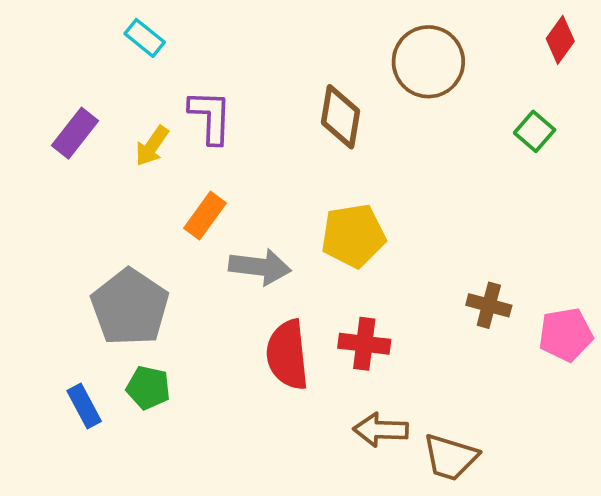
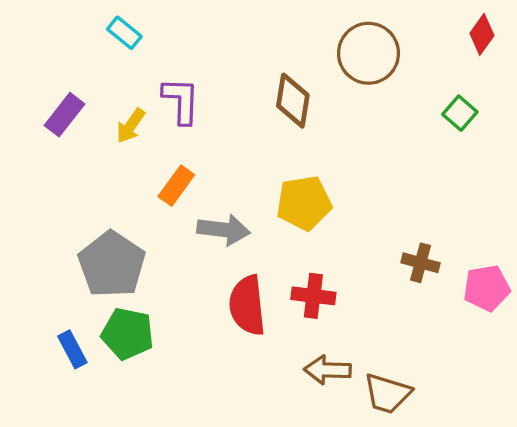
green pentagon: (148, 388) -> (128, 334), size x1.4

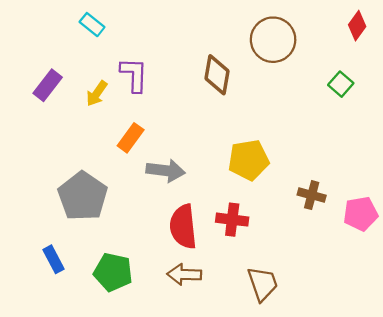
yellow pentagon: (304, 203) -> (249, 160), moved
green pentagon: (128, 334) -> (113, 272), moved
brown arrow: (328, 370) -> (184, 274), moved
brown trapezoid: (387, 394) -> (263, 284), moved, turned -126

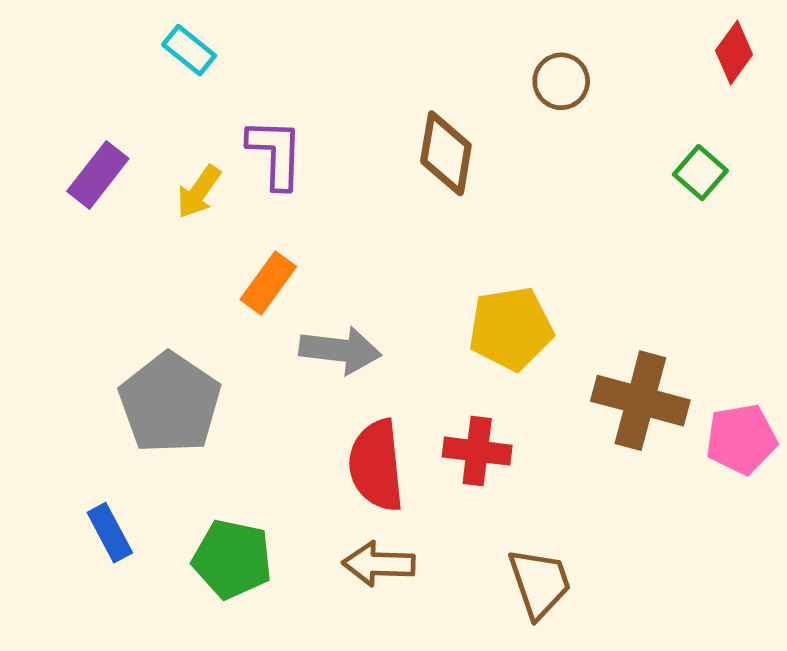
brown circle: (273, 40) -> (561, 81), size x0.6
brown cross: (312, 195) -> (640, 401), size x1.6

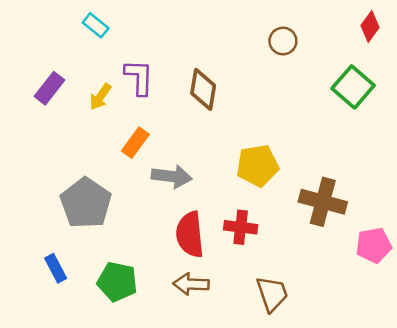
brown diamond: (446, 153) -> (203, 89), moved
green square: (700, 173) -> (353, 87), size x1.6
pink pentagon: (741, 439) -> (374, 245), moved

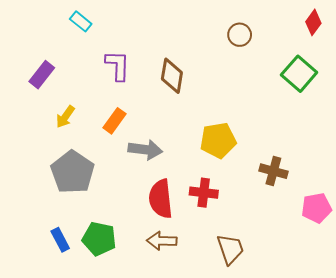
yellow arrow: (100, 97) -> (65, 117), moved
brown cross: (323, 202) -> (273, 171), size x0.7
blue rectangle: (56, 268) -> (60, 240), moved

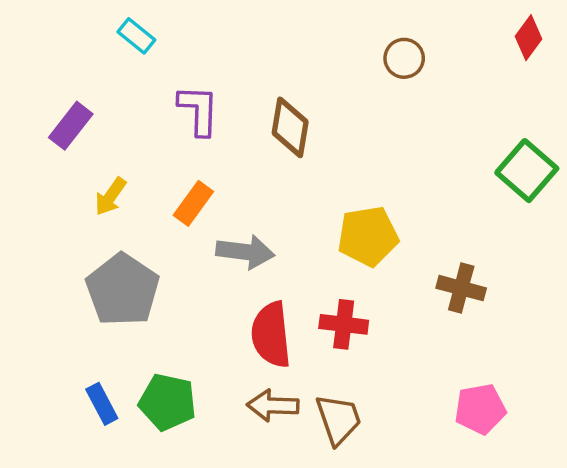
green square: (299, 74) -> (527, 171), moved
pink pentagon: (316, 208) -> (480, 409), moved
brown trapezoid: (230, 249) -> (339, 419), moved

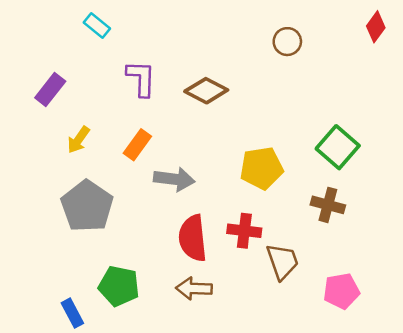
brown diamond: (290, 127) -> (206, 91), turned -72
green square: (527, 171) -> (338, 147), moved
blue rectangle: (102, 404) -> (72, 313), moved
brown trapezoid: (339, 419) -> (282, 261), moved

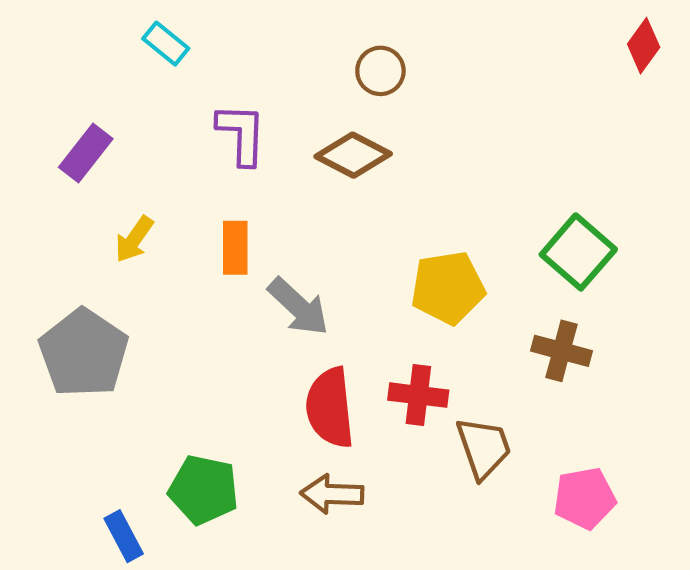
brown circle: (287, 42) -> (380, 71), moved
orange rectangle: (137, 145) -> (235, 248), turned -36
gray arrow: (174, 179) -> (298, 307), turned 36
gray pentagon: (87, 206) -> (84, 353), moved

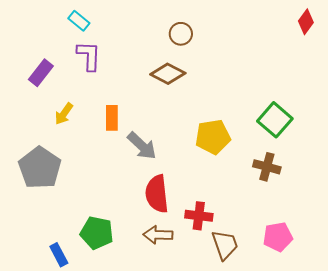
purple L-shape: (242, 134) -> (89, 56), moved
red cross: (418, 395) -> (199, 216), moved
brown trapezoid: (484, 448) -> (225, 245), moved

